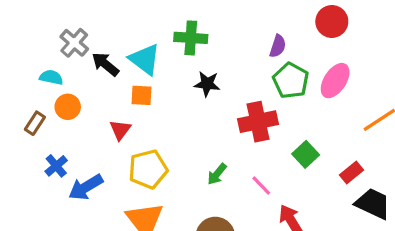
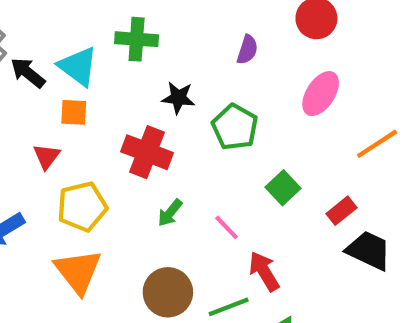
green pentagon: (291, 81) -> (235, 127), moved
black star: (207, 84) -> (178, 98), moved
red cross: (258, 122) -> (147, 152), moved, turned 33

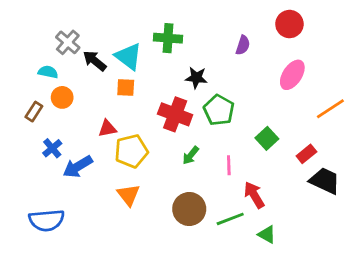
green pentagon: (235, 127) -> (219, 110), moved
red triangle: (47, 156) -> (107, 129), moved, turned 42
pink line: (226, 227) -> (229, 165), turned 42
orange triangle: (78, 271) -> (129, 195), size x0.7

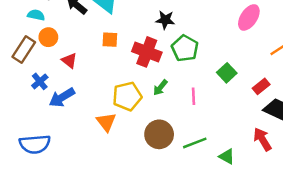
orange square: (126, 88) -> (110, 40), moved
brown rectangle: (34, 112) -> (24, 49), size x1.5
red triangle: (107, 129) -> (69, 61), moved, turned 49
yellow pentagon: (131, 151) -> (127, 96), moved
red arrow: (254, 195) -> (262, 139), moved

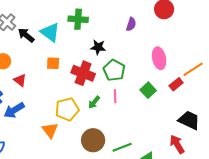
pink ellipse: (249, 17) -> (159, 58), moved, turned -45
red rectangle: (261, 86) -> (176, 84), moved
pink line: (194, 96) -> (115, 96), moved

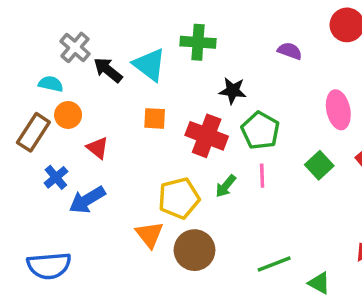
purple semicircle: (131, 24) -> (290, 51), turned -88
brown circle: (93, 140) -> (195, 250), moved

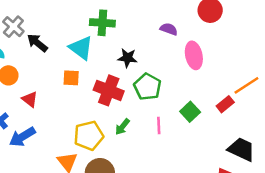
cyan triangle: (149, 65) -> (81, 48), moved
pink ellipse: (338, 110) -> (194, 55), moved
pink line: (262, 176) -> (159, 126), moved

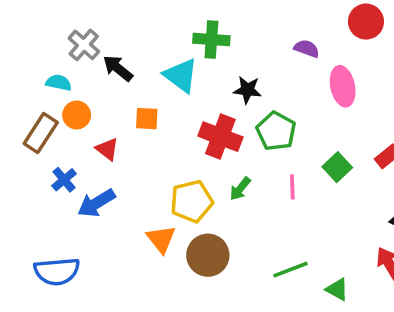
orange square: (71, 78) -> (147, 119), moved

